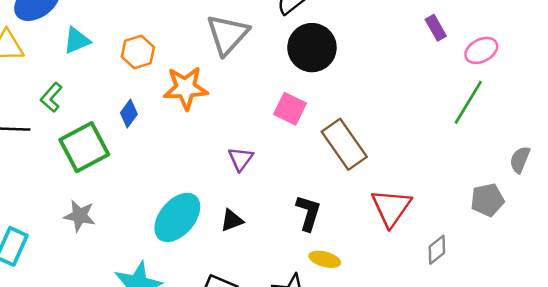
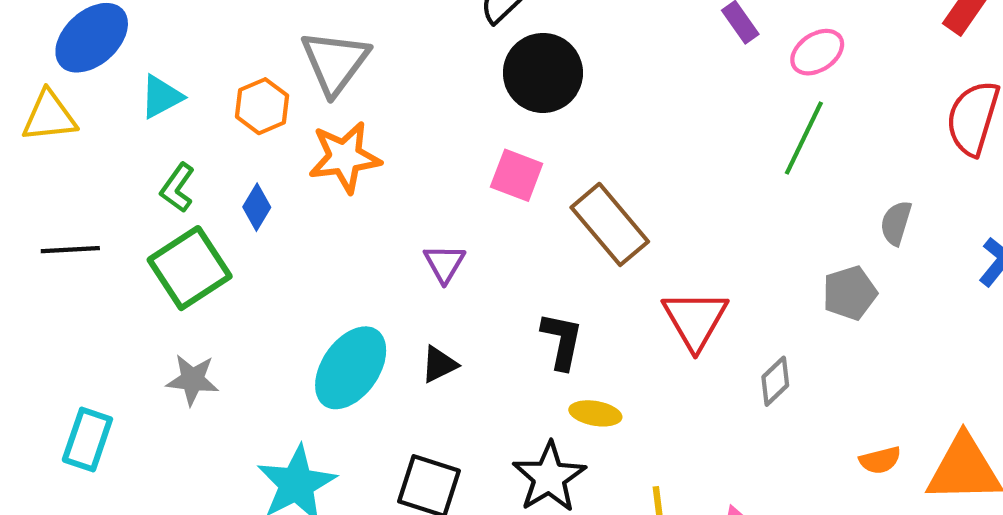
gray triangle: (227, 34) -> (335, 62), moved
green L-shape: (51, 97) -> (177, 188), moved

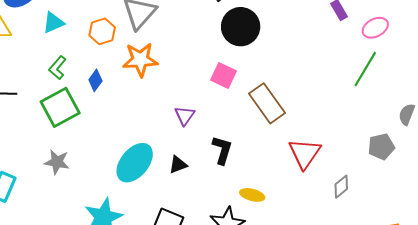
black L-shape: (562, 341) -> (222, 150), moved

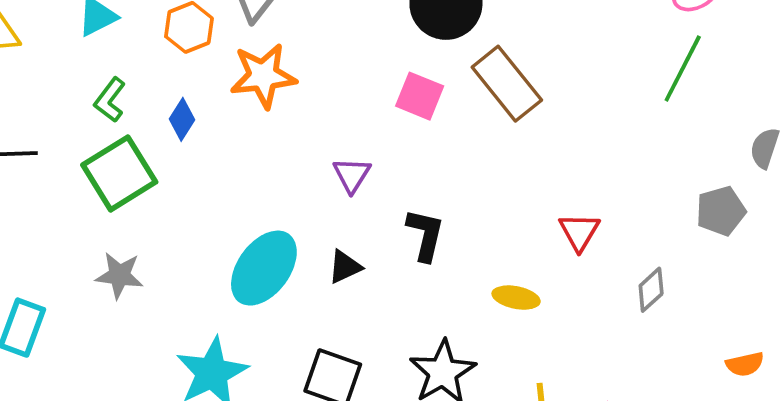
brown rectangle: (267, 103) -> (507, 84), moved
red triangle: (305, 153) -> (579, 232), size x0.7
yellow ellipse: (252, 195) -> (516, 298), moved

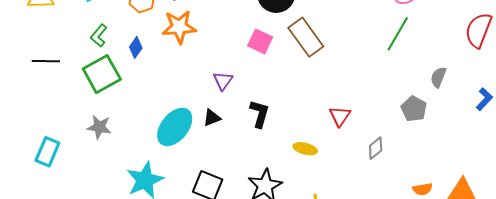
gray pentagon: (721, 211) -> (414, 109), turned -30
black triangle: (345, 267) -> (212, 118), moved

